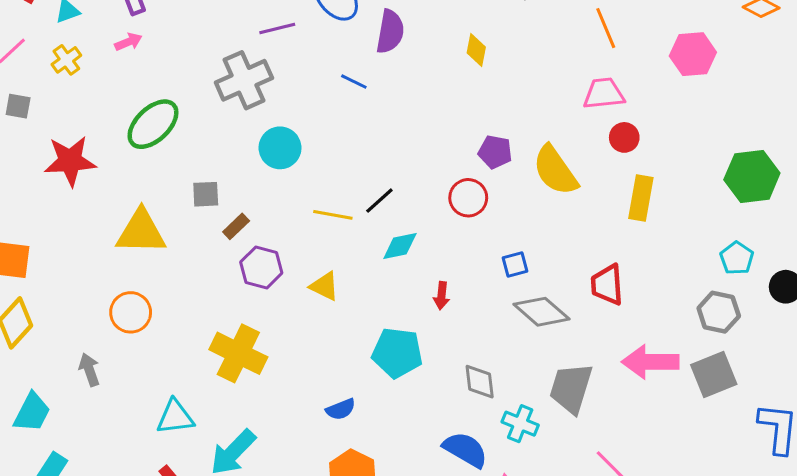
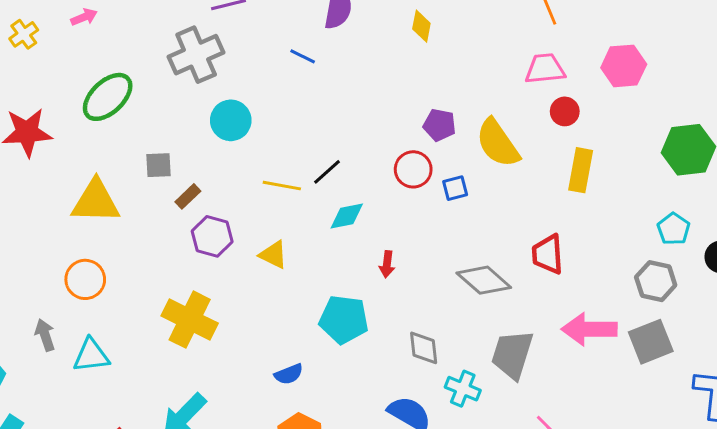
pink hexagon: (693, 54) -> (624, 66), moved
blue square: (515, 264) -> (455, 188), moved
cyan triangle: (175, 417) -> (91, 355), moved

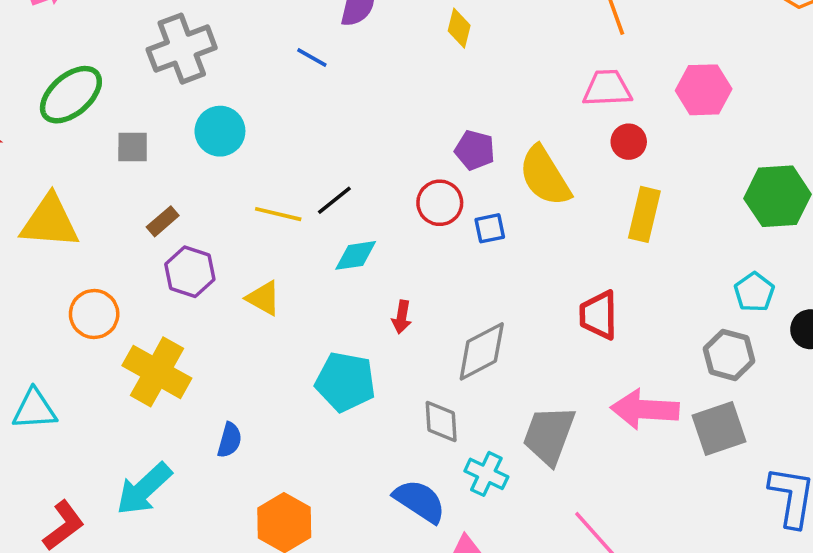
gray square: (159, 165) -> (133, 147), moved
orange circle: (85, 279) -> (94, 314), moved
gray diamond: (484, 280) -> (482, 351), moved, turned -72
blue semicircle: (289, 374) -> (230, 440), moved, turned -56

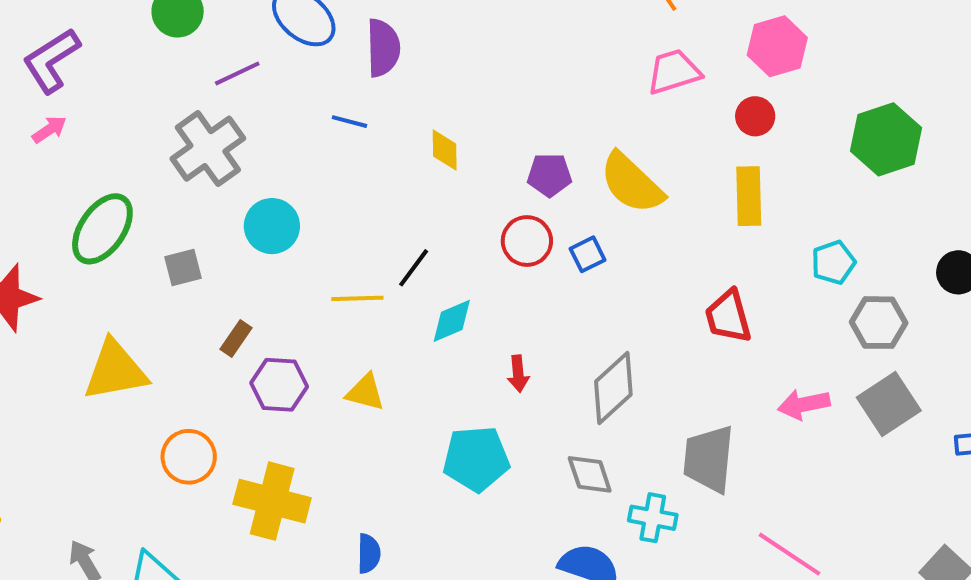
yellow diamond: (459, 28) -> (445, 150), moved
red circle: (629, 142) -> (755, 116), moved
cyan pentagon: (754, 292) -> (833, 262), moved, turned 30
pink arrow: (645, 409) -> (804, 404), size x0.7

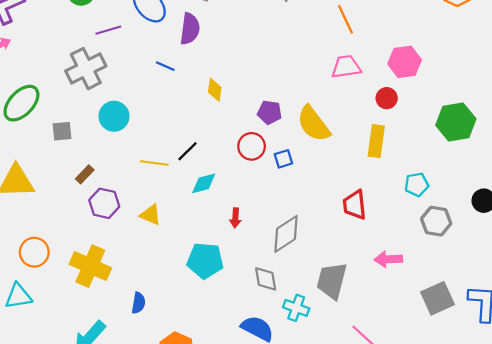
gray square: (889, 404) -> (437, 298), moved
orange circle: (189, 457) -> (34, 252), moved

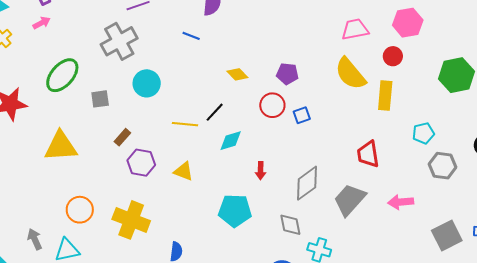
yellow diamond: (215, 90) -> (237, 74), moved, turned -50
yellow semicircle: (314, 124) -> (350, 74), moved
gray trapezoid: (332, 281) -> (350, 200), moved, turned 30

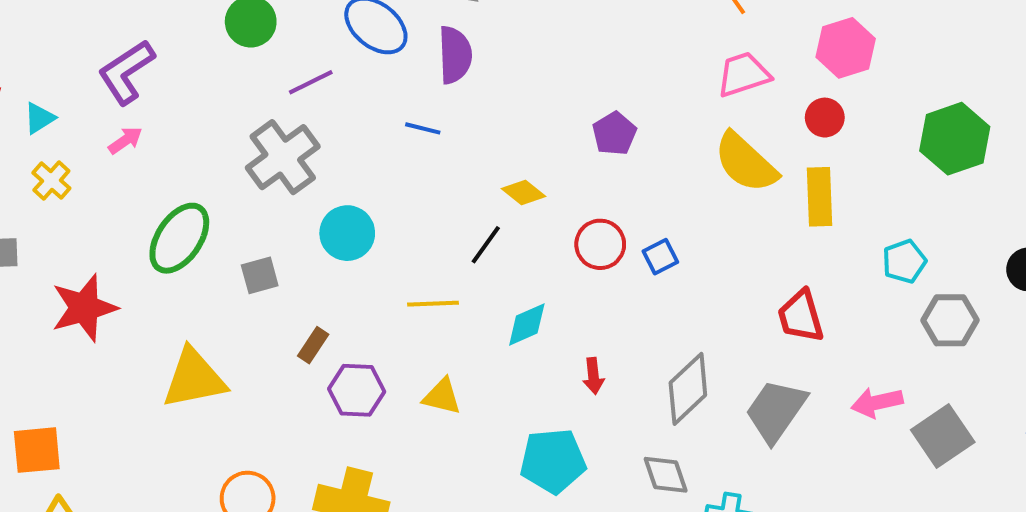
purple pentagon: (287, 74) -> (614, 134), moved, turned -30
black line: (215, 112) -> (486, 245), moved
gray square: (447, 236) -> (943, 436), moved

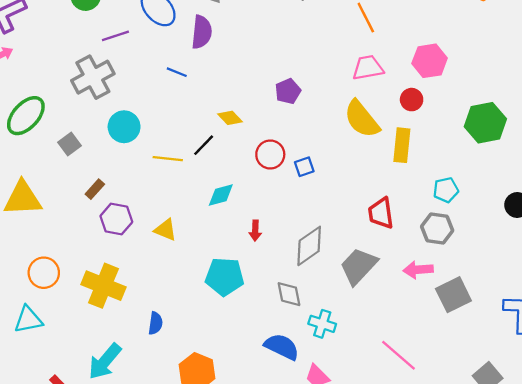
gray square: (260, 275) -> (70, 144), turned -30
yellow line: (433, 304) -> (168, 159), moved
gray hexagon: (950, 320) -> (437, 229), moved

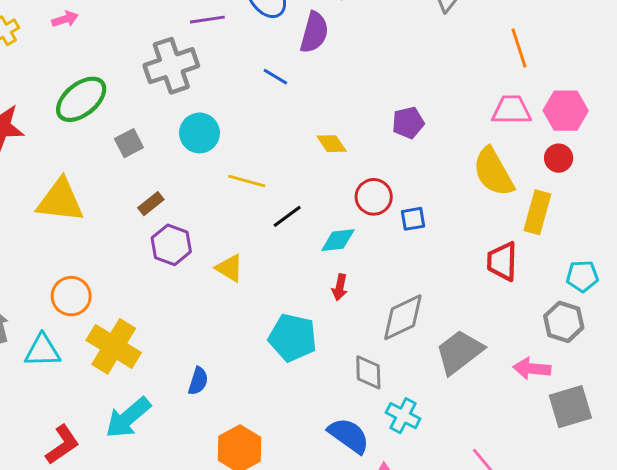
pink hexagon: (430, 61) -> (566, 111), moved
black line: (204, 145) -> (287, 216), moved
cyan diamond: (221, 195) -> (338, 240), moved
red trapezoid: (381, 213) -> (502, 261), moved
yellow cross: (103, 286) -> (114, 346), moved

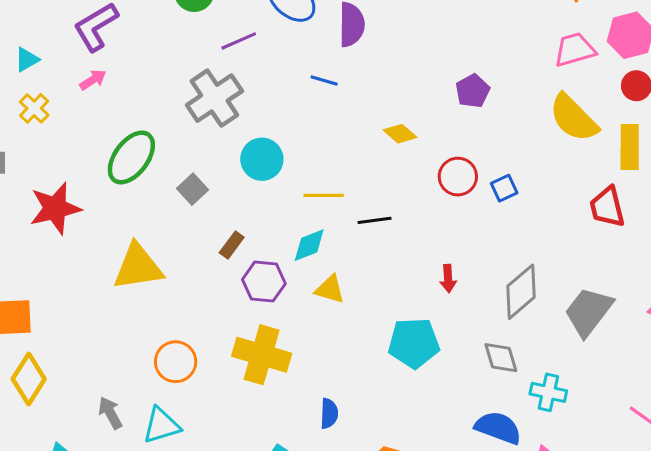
black line: (287, 216) -> (375, 220), turned 44
cyan diamond: (338, 240) -> (309, 245), moved
yellow cross: (114, 346) -> (262, 355), moved

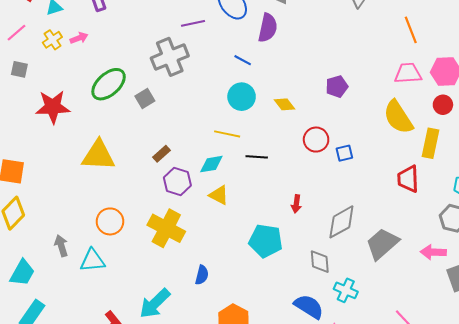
pink arrow: (93, 80) -> (79, 38), moved
cyan circle: (262, 159) -> (242, 97), moved
gray square: (193, 189) -> (145, 98), moved

